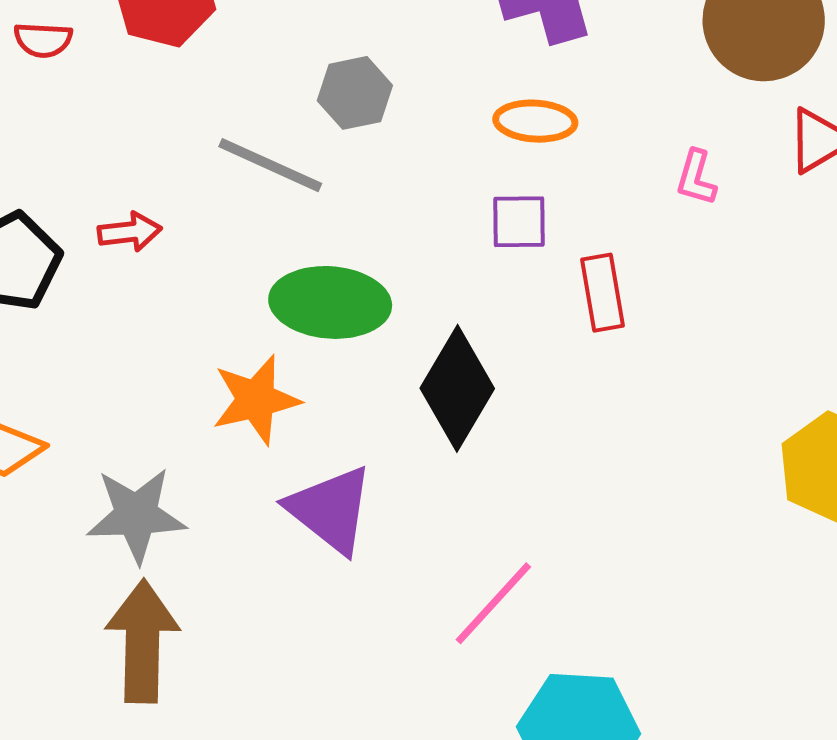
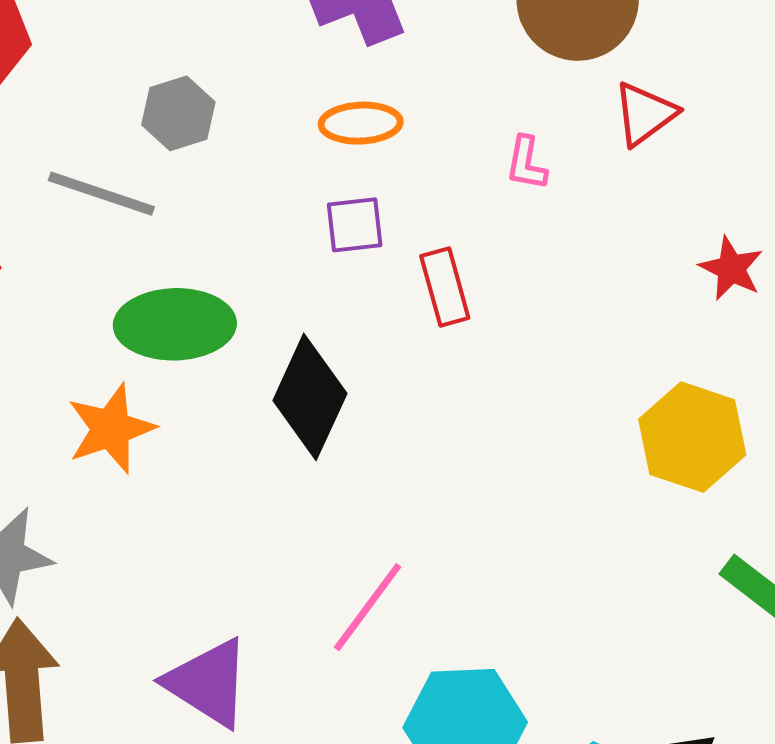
purple triangle: (330, 510) -> (208, 683), moved

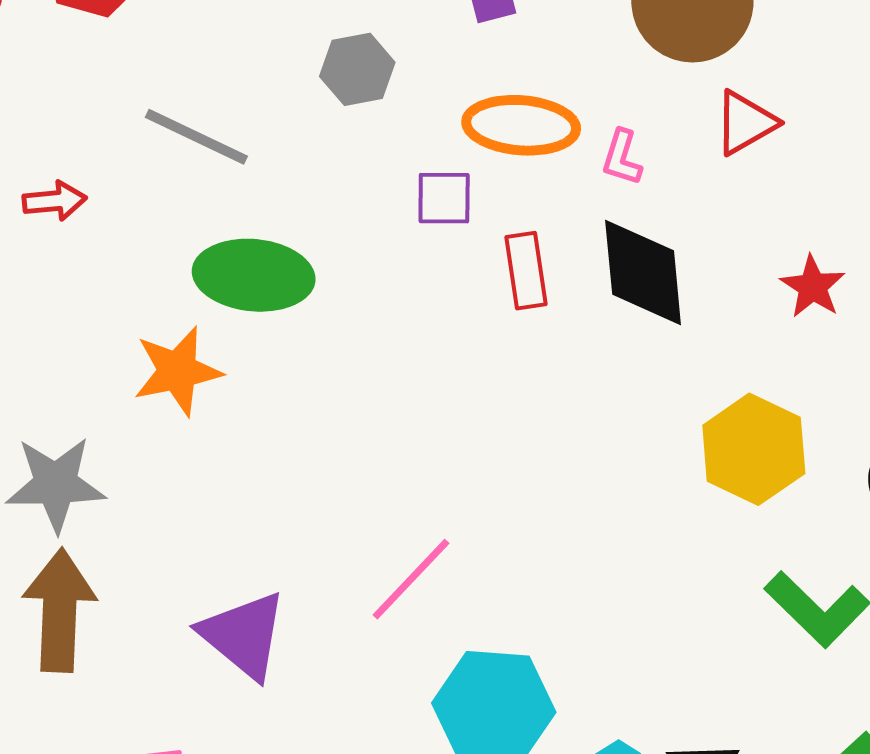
gray hexagon: (178, 113) -> (357, 69), moved
orange ellipse: (361, 123) -> (521, 125), moved, size x1.4
black diamond: (310, 397) -> (643, 273), moved, turned -37

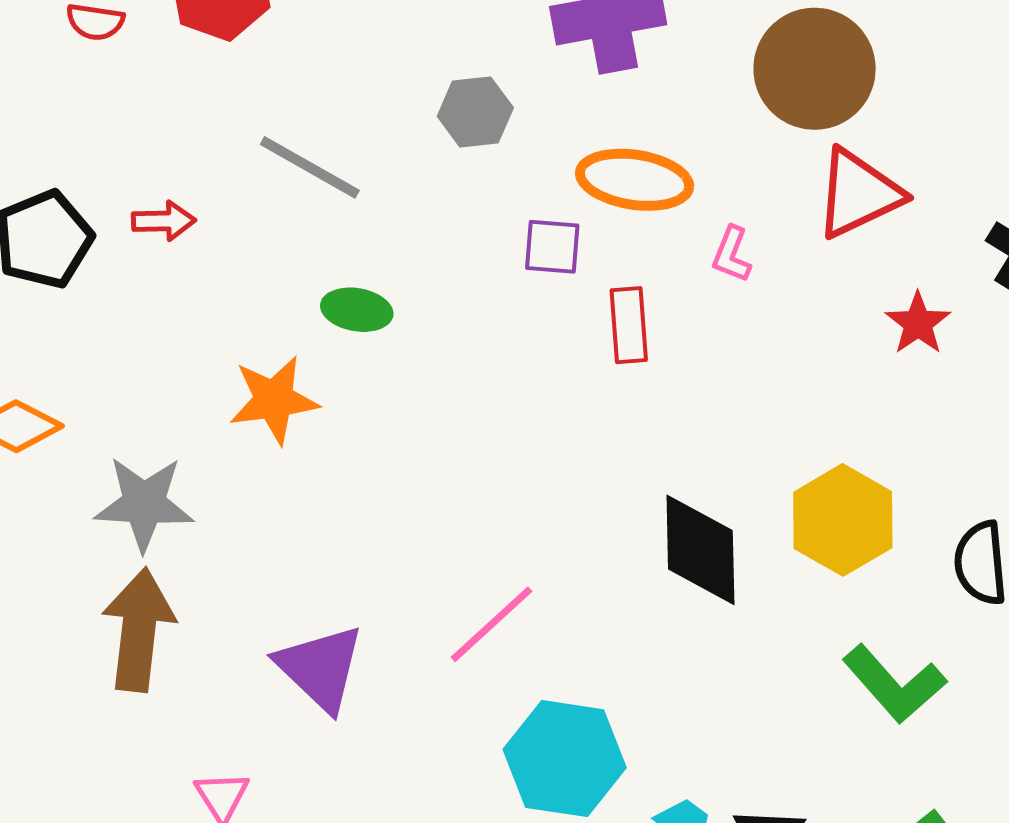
red triangle: (745, 123) -> (858, 194), size x1.4
pink L-shape: (622, 158) -> (732, 254), moved
black diamond: (643, 273) -> (700, 550), moved
green ellipse: (254, 275) -> (357, 310), size x0.6
red star: (813, 287) -> (918, 323), moved

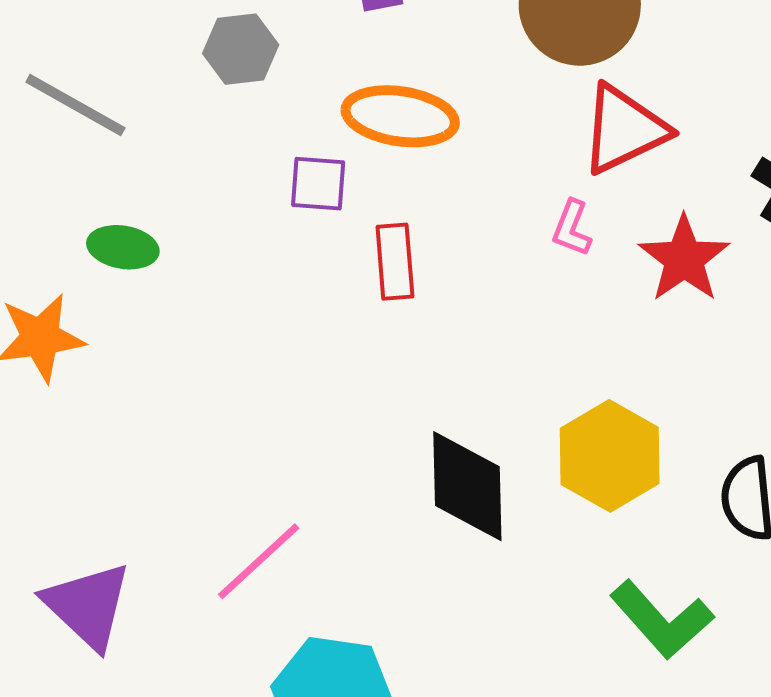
pink L-shape: (732, 254) -> (572, 228), moved
red star: (918, 323) -> (684, 259), size x1.4

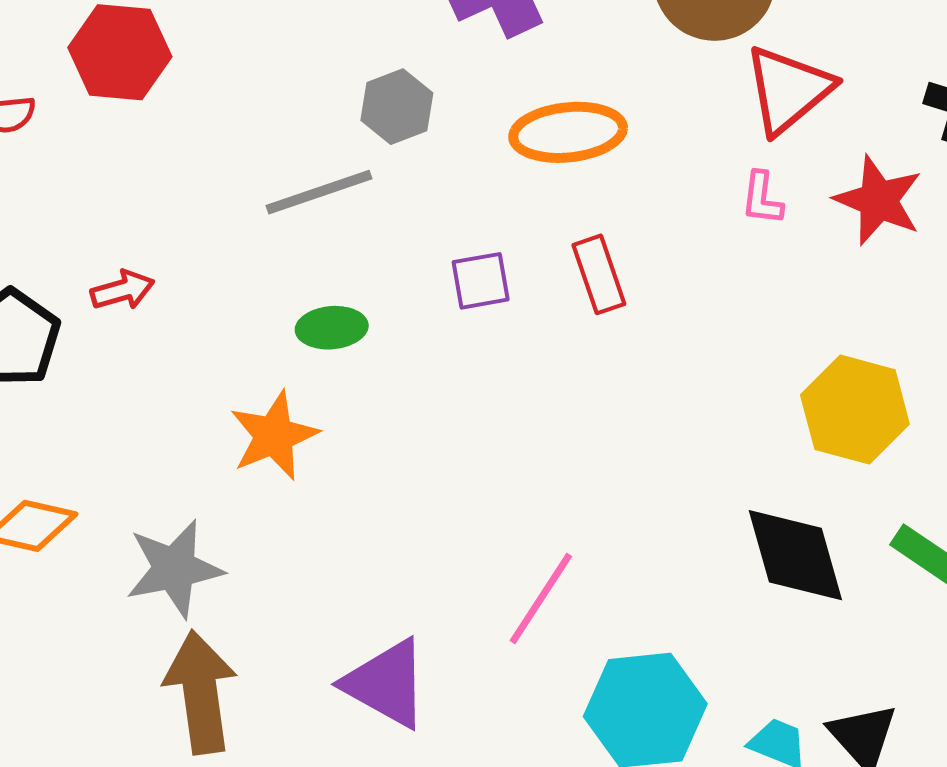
gray line: (75, 105) -> (319, 192), moved, turned -34
purple square: (318, 184) -> (481, 281), moved
black diamond: (467, 486) -> (795, 555), moved

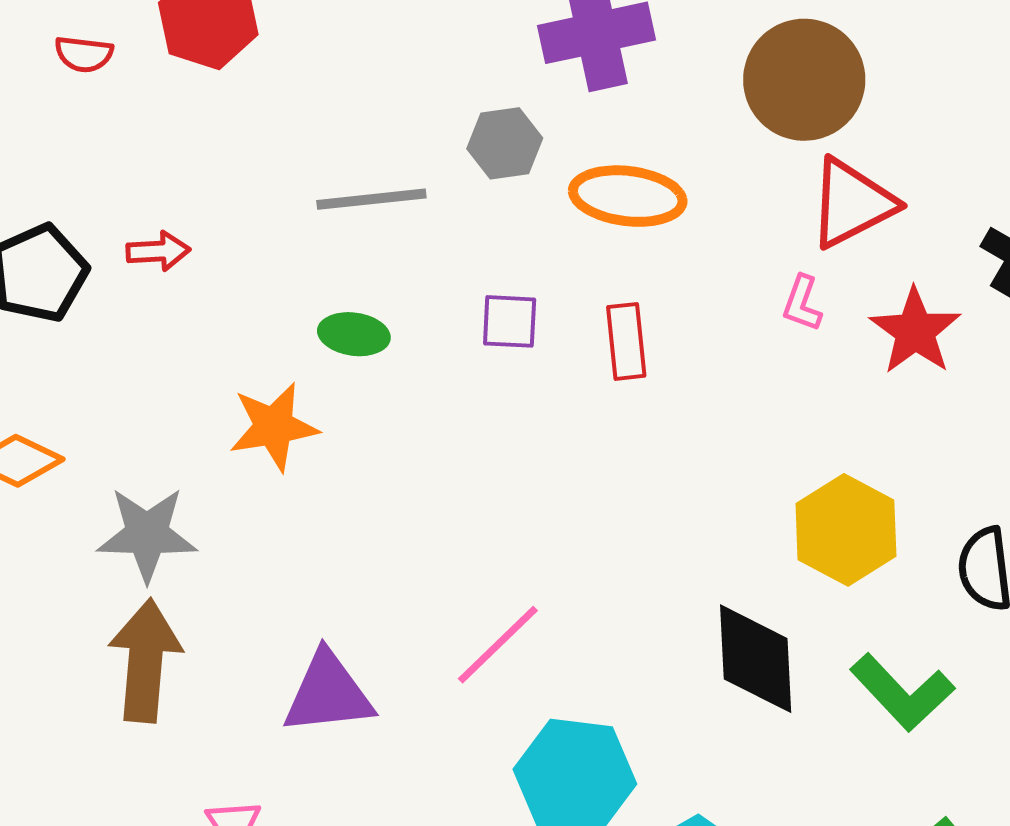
gray hexagon: (397, 107) -> (505, 143), moved
purple triangle: (386, 684) -> (328, 693), turned -48

